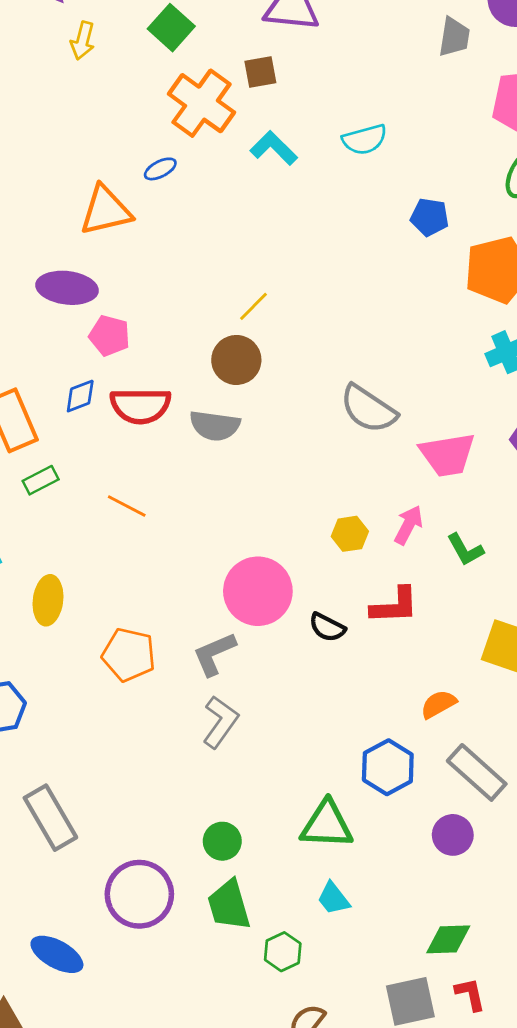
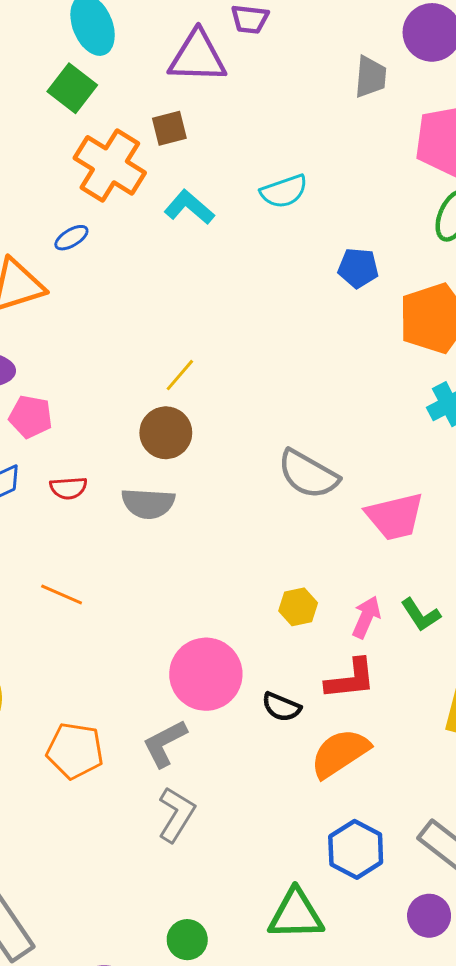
red semicircle: (140, 406) -> (68, 488), size x0.6
pink arrow: (408, 525) -> (366, 617), moved
orange semicircle: (438, 704) -> (340, 753), moved, size x1.6

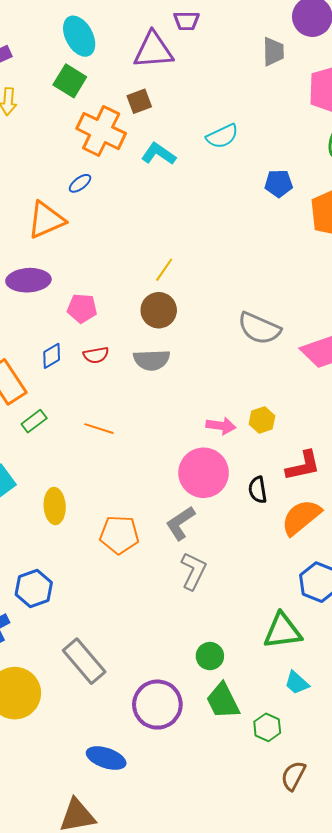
pink pentagon: (31, 417) -> (82, 308), moved
pink arrow: (366, 617) -> (221, 426), moved, turned 80
black semicircle: (281, 707) -> (258, 490), turned 64

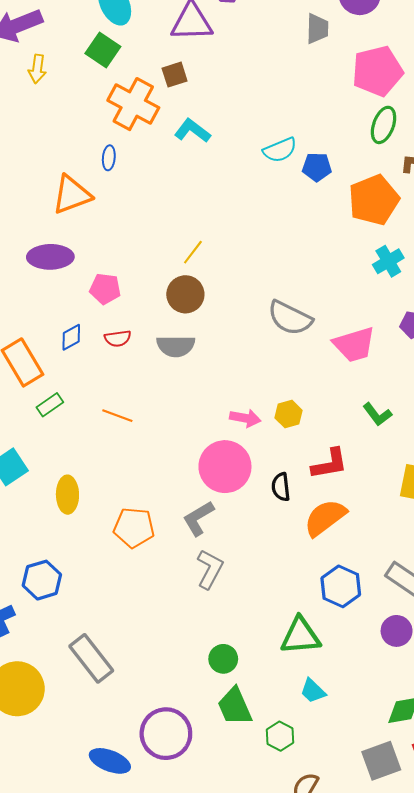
cyan semicircle: (222, 136) -> (280, 150), moved
blue ellipse: (80, 183) -> (109, 158), turned -50
purple circle: (157, 705) -> (166, 734), moved

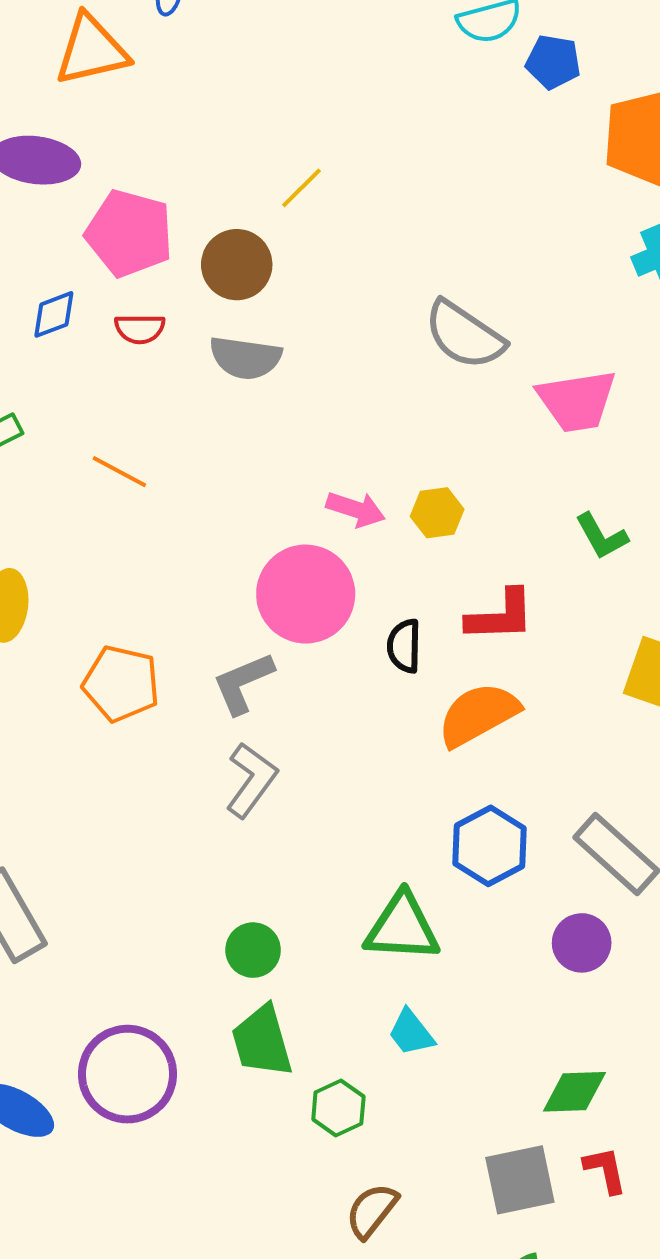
pink pentagon: (105, 289) -> (129, 233), size x1.5
brown circle: (185, 294) -> (237, 265), moved

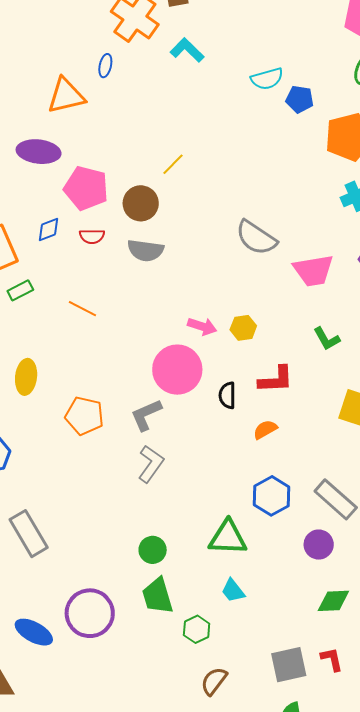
orange semicircle: (478, 714) -> (265, 430), size x0.6
green diamond: (574, 1092) -> (333, 601), moved

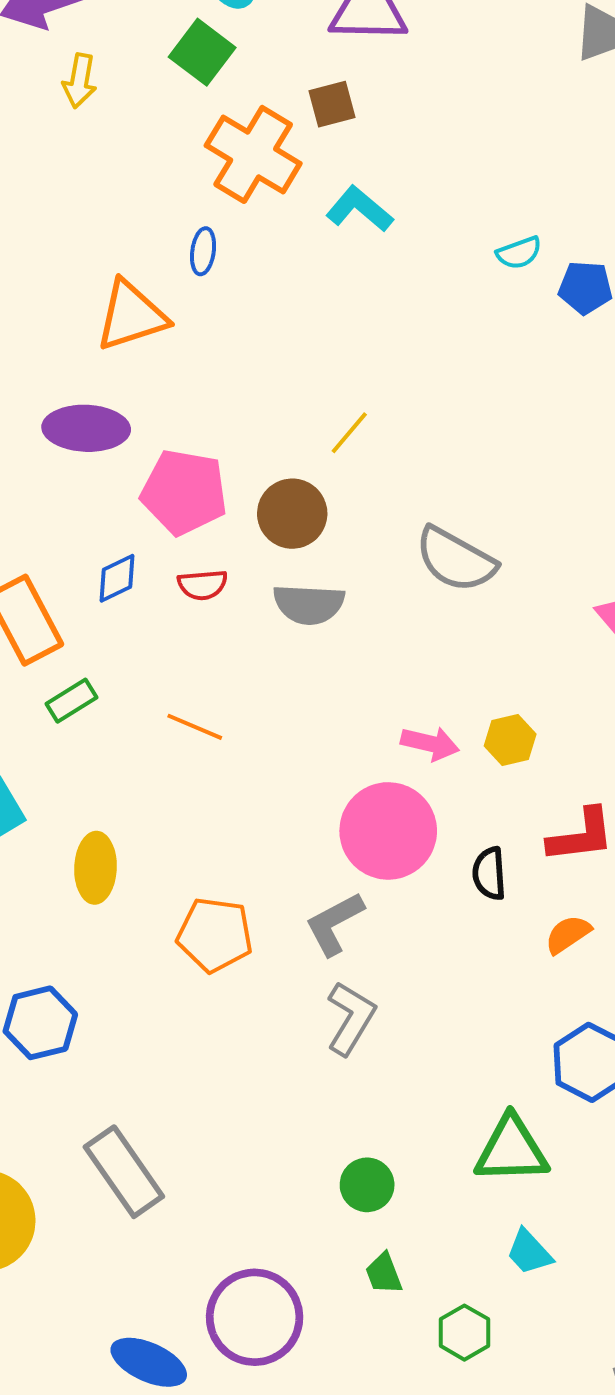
cyan semicircle: (267, 79) -> (519, 253), size x0.7
gray semicircle: (256, 238) -> (456, 560), moved
green trapezoid: (158, 596) -> (384, 1274), size x0.6

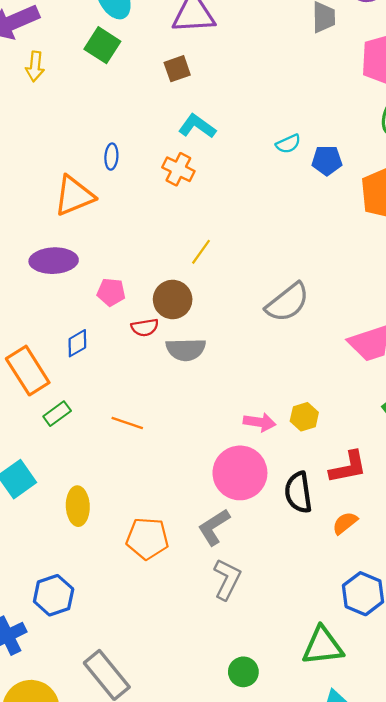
orange cross: (253, 154) -> (178, 169), moved, size x0.6
pink pentagon: (184, 492) -> (111, 292), size x0.6
gray semicircle: (456, 560) -> (287, 302), moved, turned -63
red semicircle: (203, 585) -> (145, 327), moved
black semicircle: (489, 873) -> (298, 492), size x1.4

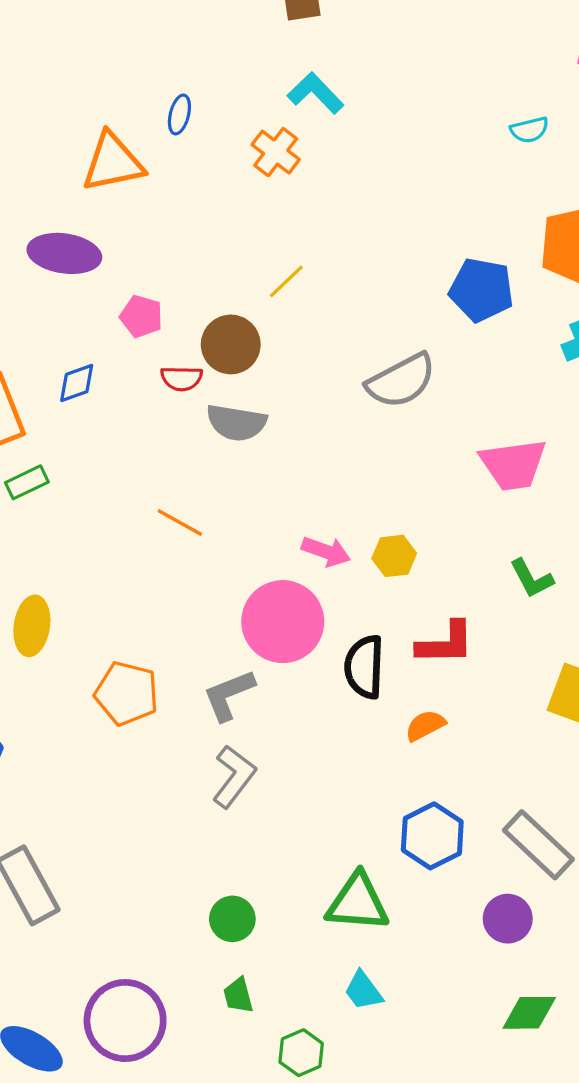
cyan semicircle: (288, 144) -> (529, 130), moved
blue pentagon: (327, 160) -> (481, 290), moved, size x1.4
orange line: (127, 423) -> (180, 522), moved

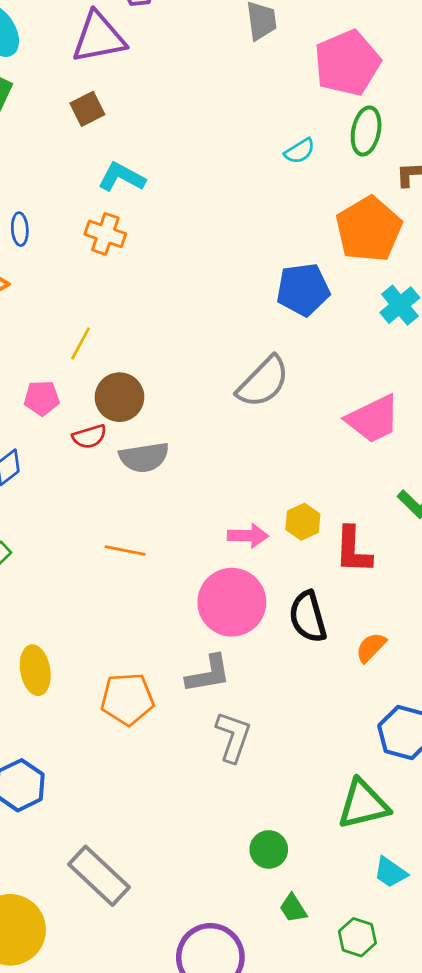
yellow line: (286, 281) -> (81, 343), moved
red L-shape: (445, 643) -> (353, 550), moved, turned 111
gray L-shape: (229, 695) -> (208, 674), turned -150

